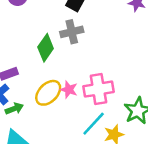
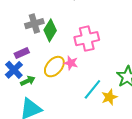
gray cross: (72, 32) -> (34, 24), moved
pink cross: (98, 89) -> (87, 39), moved

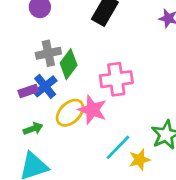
pink star: (71, 63) -> (92, 110), size x1.5
blue cross: (14, 70) -> (45, 86), moved

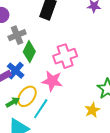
gray cross: (48, 53) -> (17, 35), moved
yellow ellipse: (70, 113) -> (27, 96), moved
cyan line: (118, 147) -> (41, 109), moved

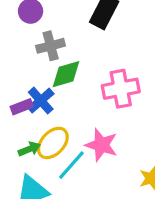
green diamond: (29, 52) -> (66, 74), turned 40
pink star: (52, 81) -> (101, 145), moved

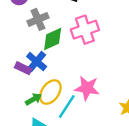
pink cross: (121, 89) -> (85, 30), moved
purple rectangle: (22, 107) -> (23, 68), turned 56

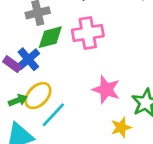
pink star: (87, 88) -> (106, 90), moved

